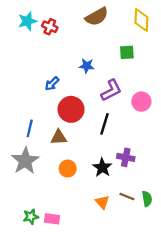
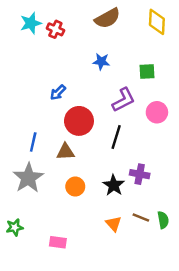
green square: (127, 52) -> (147, 71), moved
blue star: (87, 66) -> (101, 62), moved
green star: (31, 217) -> (15, 227), moved

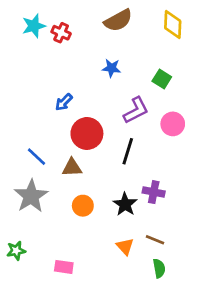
green square: (147, 71) -> (162, 79), turned 35
blue line: (33, 142) -> (37, 157), turned -60
green semicircle: (163, 220) -> (159, 268), moved

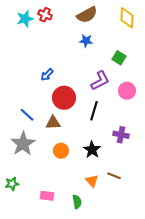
red cross: (61, 33) -> (45, 15), moved
blue star: (111, 68) -> (86, 41), moved
purple cross: (154, 192) -> (121, 135), moved
green semicircle: (159, 268) -> (77, 202), moved

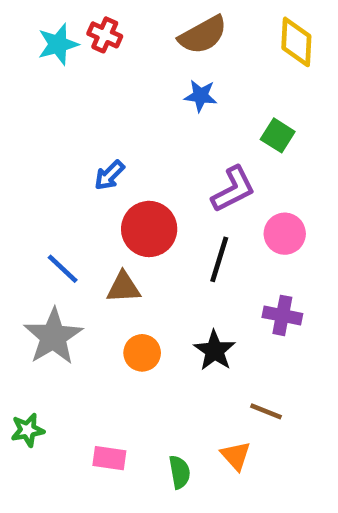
pink circle: (127, 91) -> (285, 234), moved
orange triangle: (92, 181) -> (236, 456), moved

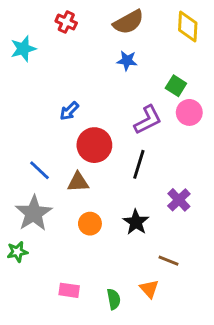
cyan star: (58, 44) -> (23, 49), moved
pink circle: (285, 234) -> (189, 112), moved
purple cross: (282, 315) -> (179, 200), turned 35
green star: (28, 430) -> (17, 252), moved

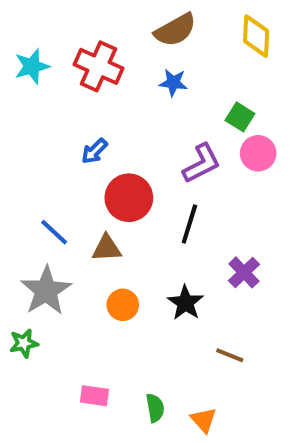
red cross: (66, 22) -> (99, 66), moved, size x1.6
orange triangle: (149, 289) -> (204, 420), moved

